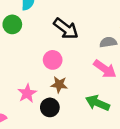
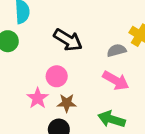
pink star: (27, 93) -> (38, 98), moved

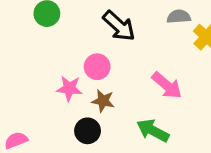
gray semicircle: (117, 50) -> (179, 17), moved
pink star: (38, 98) -> (69, 88), turned 30

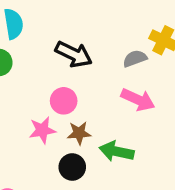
gray semicircle: (179, 17) -> (135, 59), moved
green arrow: (153, 131) -> (117, 151), moved

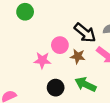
black arrow: (74, 54) -> (85, 33), moved
brown star: (79, 133) -> (78, 56), moved

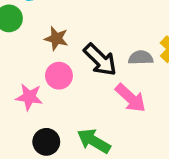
brown star: (78, 56) -> (56, 38), moved

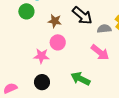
black arrow: (100, 60) -> (82, 16), moved
black circle: (46, 142) -> (42, 82), moved

